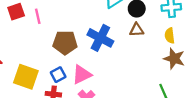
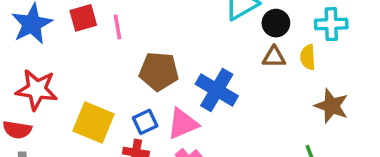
yellow semicircle: (170, 36) -> (308, 57), moved
blue cross: (100, 38) -> (217, 90), moved

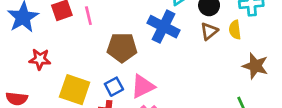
brown triangle: (274, 57) -> (209, 31), turned -36
red star: (37, 90) -> (40, 59), moved, size x0.7
blue cross: (217, 90) -> (163, 27), moved

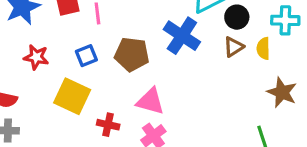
pink triangle: (143, 86) -> (150, 101), turned 35
blue square: (114, 87) -> (86, 56), moved

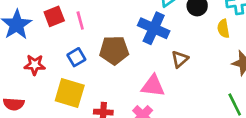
brown triangle: (234, 47) -> (180, 59), moved
pink triangle: (150, 101) -> (153, 86), moved

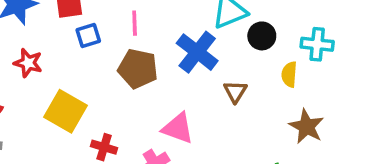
pink line: (80, 20) -> (135, 23), moved
blue square: (76, 57) -> (88, 36), moved
brown triangle: (180, 59) -> (235, 92), moved, turned -30

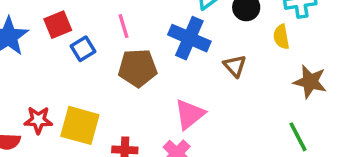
red star: (28, 63) -> (38, 120), moved
pink triangle: (178, 128) -> (190, 114), turned -44

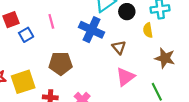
brown pentagon: (138, 68) -> (61, 63), moved
pink triangle: (190, 114) -> (125, 77), moved
yellow square: (80, 125) -> (23, 82), turned -35

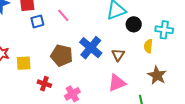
pink line: (51, 21) -> (63, 15), turned -40
blue cross: (91, 30) -> (91, 48), moved
yellow square: (23, 82) -> (24, 63), size x0.7

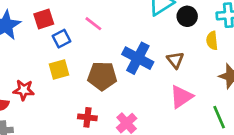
yellow square: (24, 63) -> (59, 69), moved

